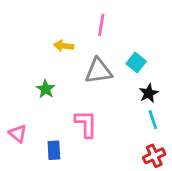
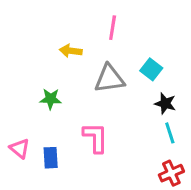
green star: (46, 89) -> (51, 99), turned -30
black star: (149, 93) -> (165, 104), turned -30
blue rectangle: (54, 150) -> (51, 158), moved

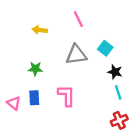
pink line: (113, 28) -> (78, 19), turned -35
yellow arrow: (71, 51) -> (40, 30), moved
blue rectangle: (51, 158) -> (34, 98), moved

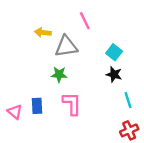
gray triangle: (76, 55) -> (66, 46), moved
green star: (35, 69) -> (59, 74), moved
black star: (115, 72) -> (114, 74), moved

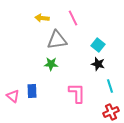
yellow arrow: (43, 32) -> (42, 18), moved
pink L-shape: (72, 104) -> (77, 93), moved

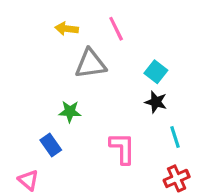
green star: (51, 64) -> (70, 112), moved
blue rectangle: (32, 91) -> (51, 145), turned -32
pink triangle: (13, 96) -> (28, 180), moved

